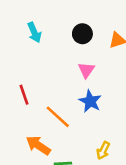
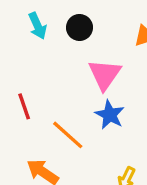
black circle: (82, 34) -> (79, 27), moved
pink triangle: (86, 70) -> (105, 74), size x1.5

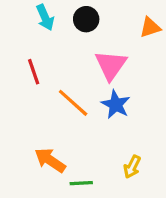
red line: (24, 106) -> (34, 72), moved
orange line: (68, 135) -> (73, 103), moved

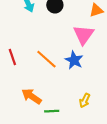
pink triangle: (111, 65) -> (84, 35), moved
red line: (34, 72) -> (12, 57), moved

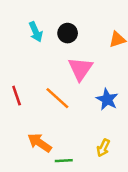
pink triangle: (84, 35) -> (80, 69), moved
blue star: (74, 60) -> (107, 99), moved

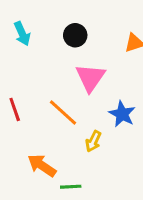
cyan arrow: (36, 32) -> (22, 34), moved
yellow arrow: (103, 148) -> (93, 141), moved

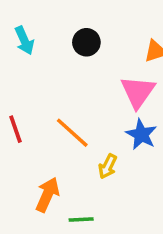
pink triangle: (90, 78) -> (138, 92), moved
orange arrow: (42, 165) -> (47, 195), turned 80

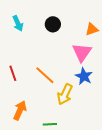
yellow arrow: (108, 166) -> (65, 94), size x1.5
orange arrow: (47, 195) -> (20, 110), moved

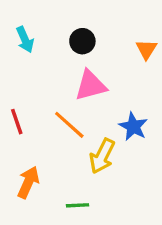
orange triangle: (92, 29) -> (146, 49), turned -40
pink triangle: (82, 52) -> (91, 85), moved, turned 40

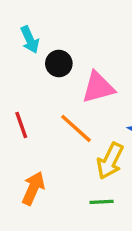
black circle: (82, 41) -> (59, 64), moved
green line: (77, 205) -> (102, 202), moved

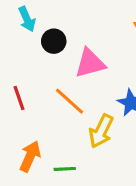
green line: (102, 202) -> (65, 169), moved

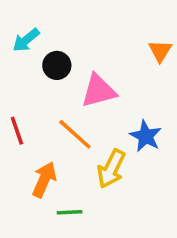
cyan arrow: (27, 19) -> (26, 40), turned 75
orange arrow: (30, 156) -> (44, 180), moved

